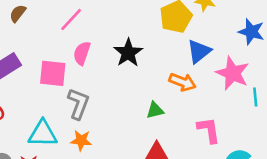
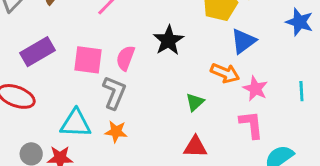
pink semicircle: (82, 53) -> (125, 58), moved
pink star: (233, 73) -> (255, 89), moved, size x0.7
green triangle: (155, 110) -> (195, 102), turned -30

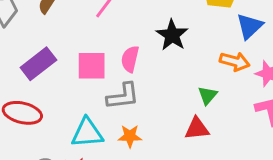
gray L-shape: (114, 93) -> (123, 96), turned 68
red triangle: (195, 147) -> (197, 129), moved

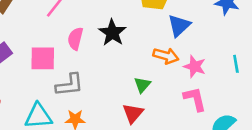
pink semicircle: (130, 59) -> (75, 39), moved
red triangle: (197, 129) -> (133, 113), turned -45

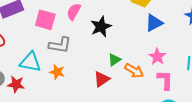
black star: (112, 33) -> (101, 27), moved
orange arrow: (166, 56) -> (134, 71), moved
pink L-shape: (195, 99) -> (165, 80), moved

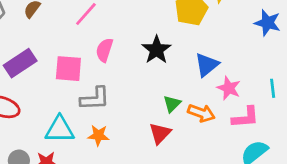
blue triangle: (154, 23) -> (207, 65), moved
black star: (101, 27) -> (157, 50), moved
pink L-shape: (165, 80) -> (245, 117), turned 95

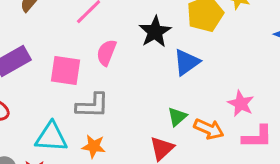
black star: (157, 50) -> (155, 32), moved
blue triangle: (207, 65) -> (187, 62), moved

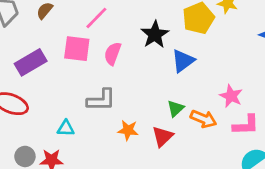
pink square: (65, 70) -> (77, 49), moved
cyan triangle: (51, 137) -> (66, 128), size x0.6
orange star: (94, 146) -> (128, 130), moved

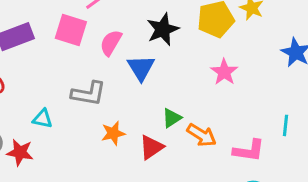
blue triangle: (183, 61) -> (141, 68), moved, turned -35
pink star: (231, 96) -> (224, 72), moved
orange star: (128, 130) -> (113, 133), turned -30

